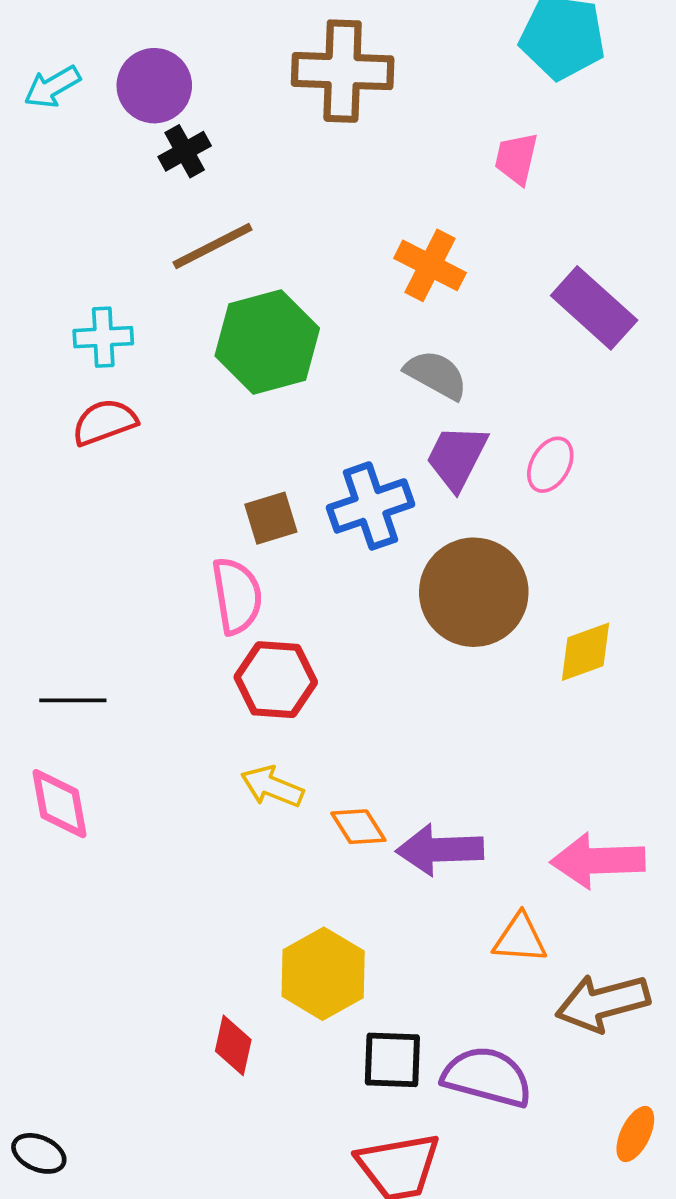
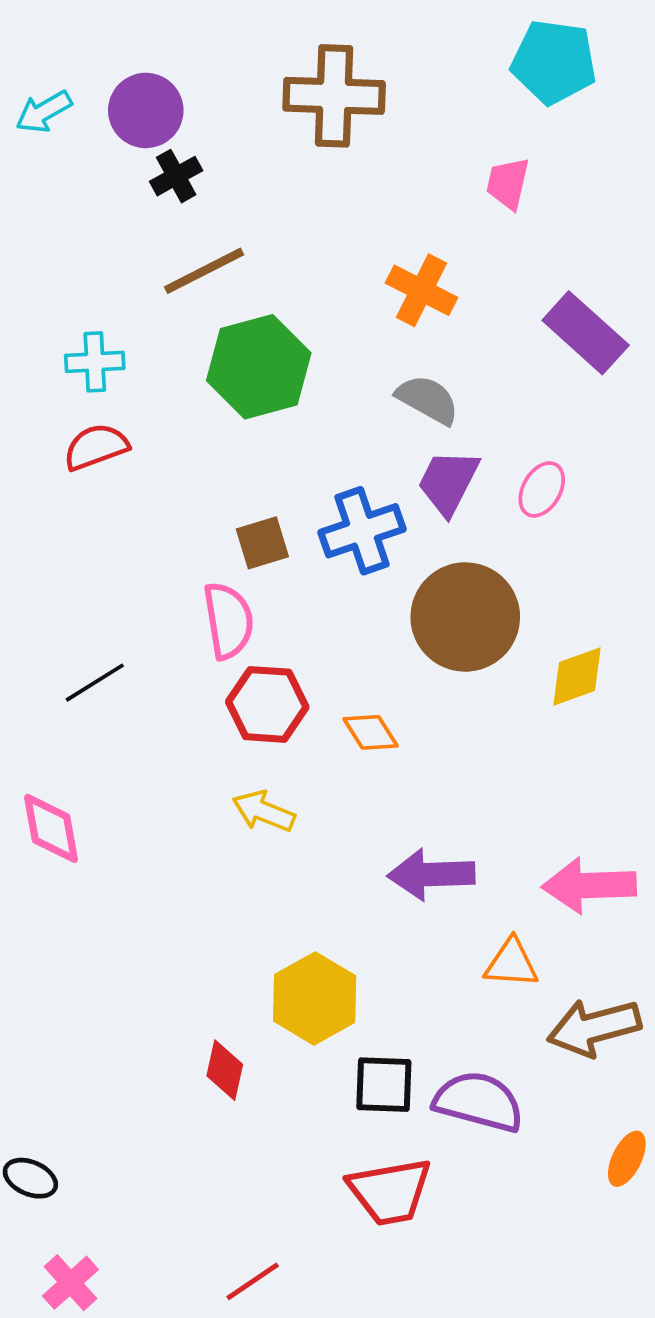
black line: (73, 700) -> (95, 683), moved, turned -32
orange diamond: (358, 827) -> (371, 732), moved

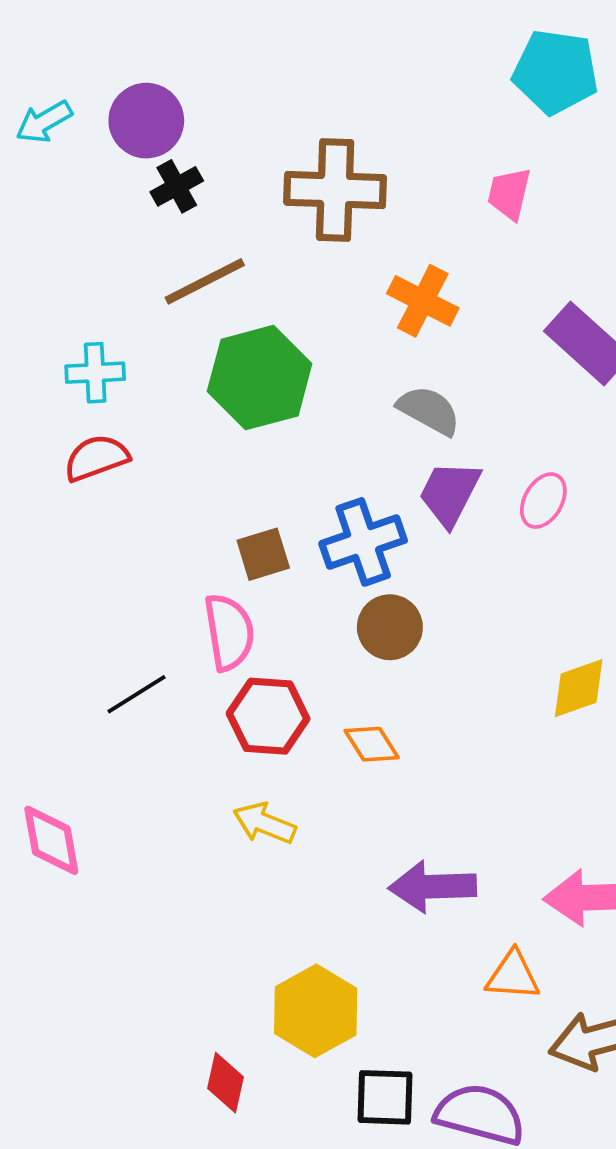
brown cross: (334, 96) -> (335, 190), moved
brown circle: (465, 617) -> (390, 627), moved, size x0.6
black line: (95, 683) -> (137, 694), moved

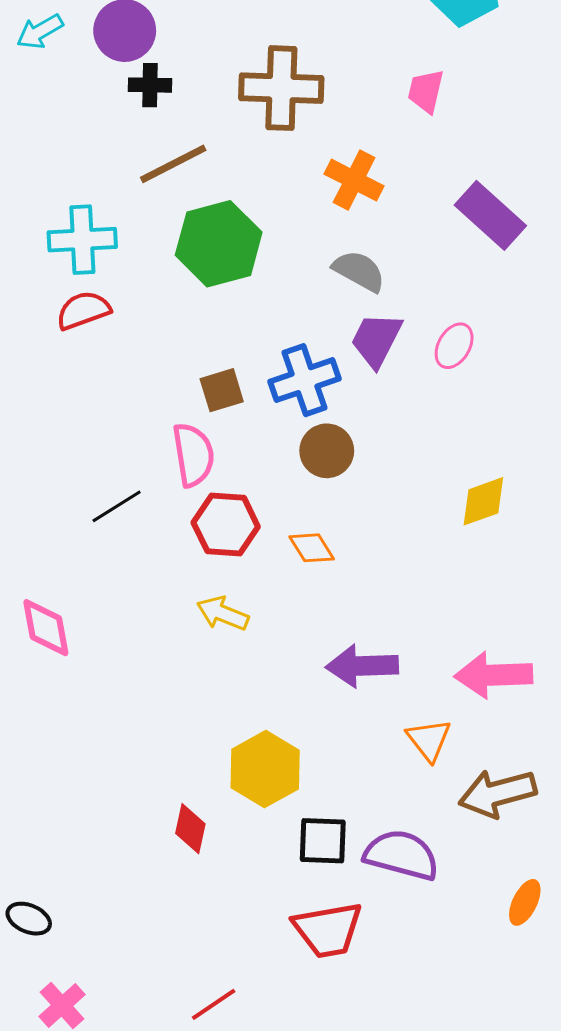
black cross: (177, 186) -> (150, 85), turned 30
cyan cross: (95, 373) -> (82, 240), size x1.4
orange triangle: (513, 976) -> (429, 740), turned 48

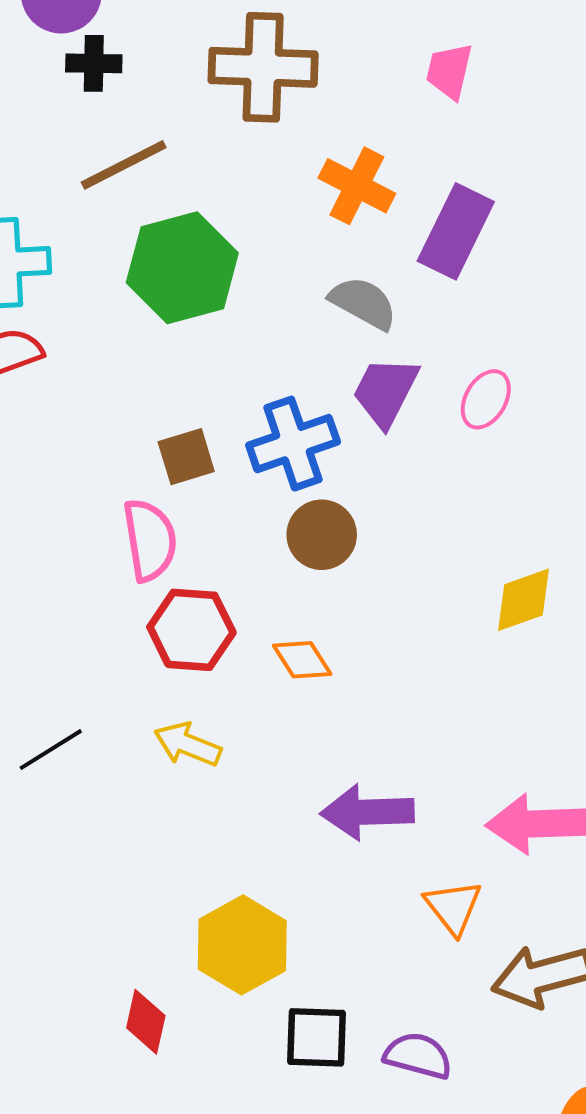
purple rectangle: (490, 215) -> (456, 231), moved, turned 74
black line: (117, 506) -> (51, 750), moved
purple semicircle: (402, 855) -> (418, 1056), size x0.7

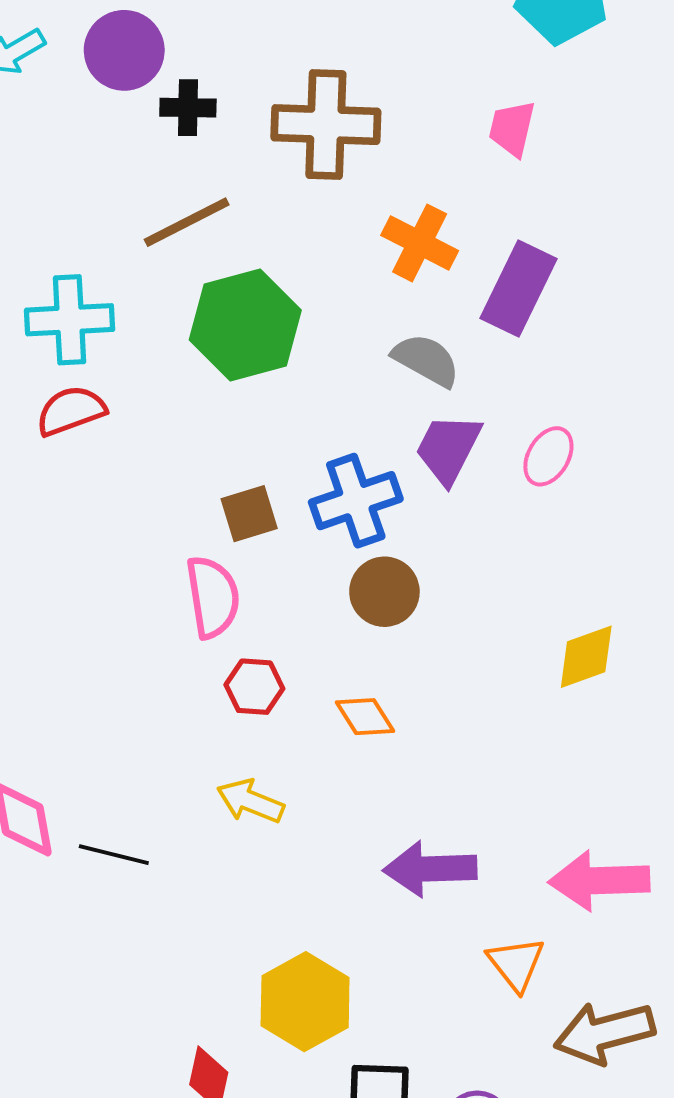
black cross: (94, 63) -> (188, 108), moved
red hexagon: (191, 630) -> (254, 687), size x0.7
black line: (51, 750) -> (114, 855), moved, turned 46

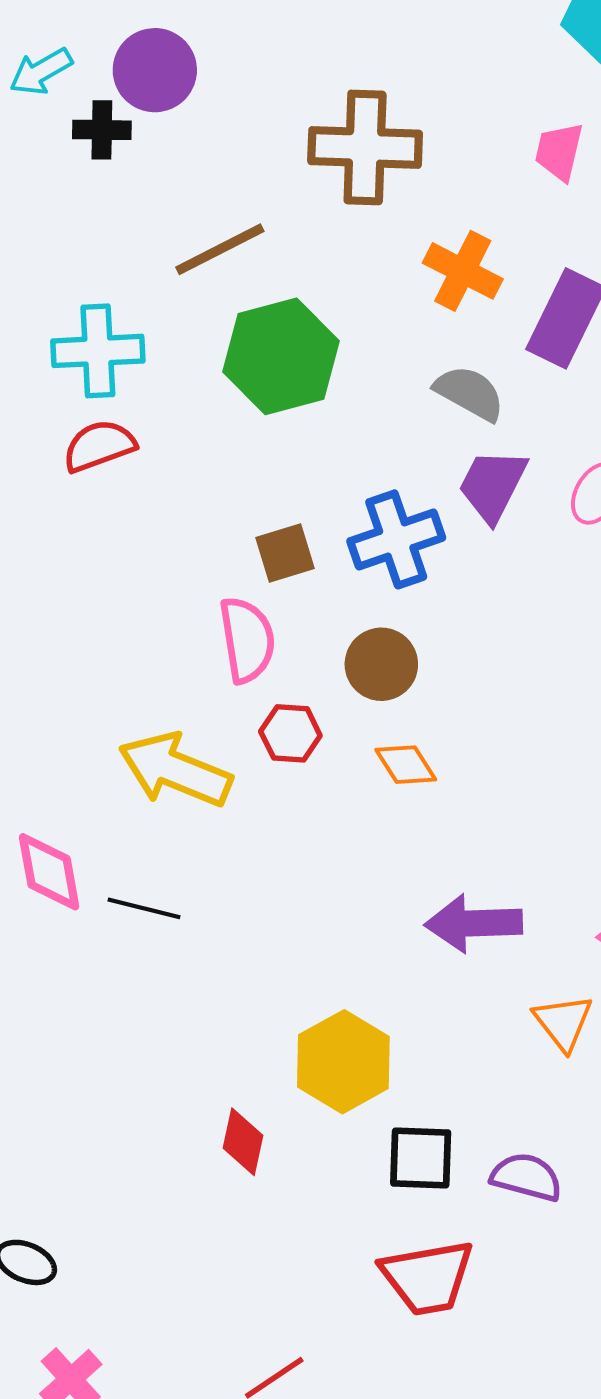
black cross: (188, 108) -> (102, 130), moved
brown circle: (384, 592) -> (381, 664), moved
yellow arrow: (250, 801) -> (175, 770), moved, size x1.6

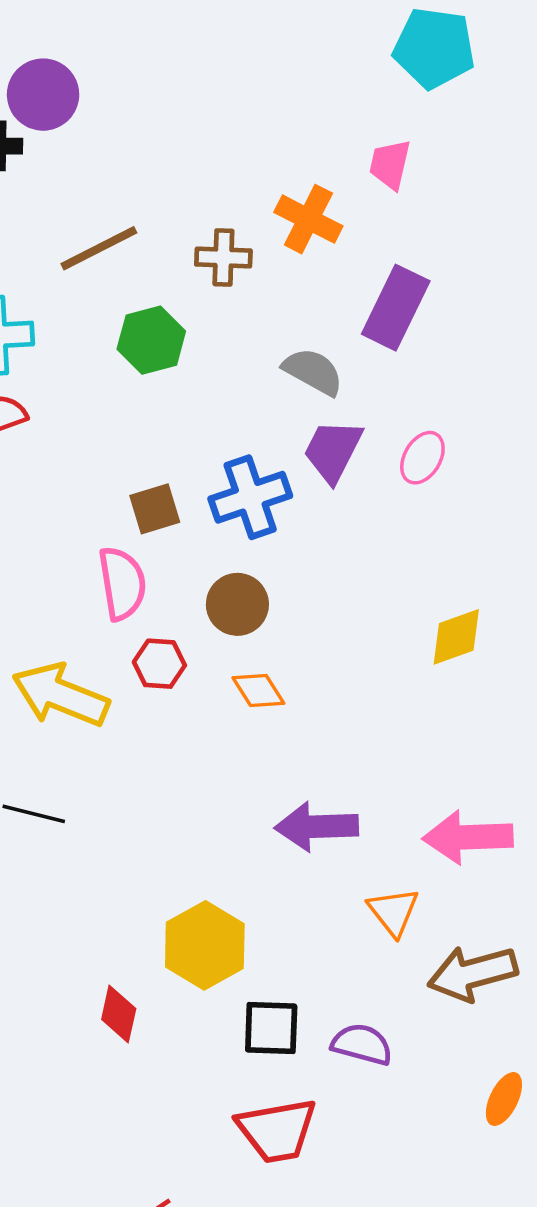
brown cross: (365, 147) -> (223, 258), moved, size x0.6
orange cross: (463, 271) -> (308, 219), moved
green hexagon: (281, 356) -> (151, 340), size x0.7

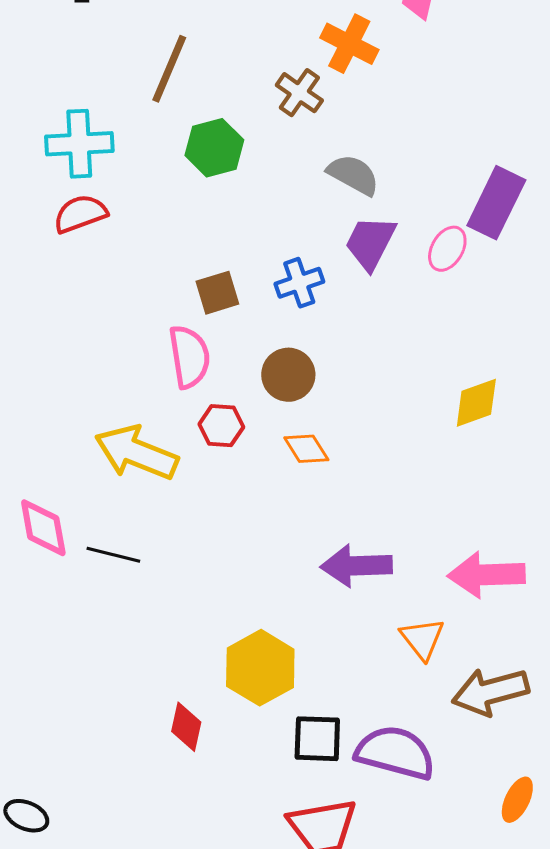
brown line: (99, 248) -> (169, 69), turned -40
brown cross: (223, 258) -> (299, 93), moved, turned 33
purple rectangle: (396, 308) -> (496, 203), moved
blue cross: (250, 497) -> (299, 283), size x0.7
purple semicircle: (362, 1044) -> (395, 753), size x1.5

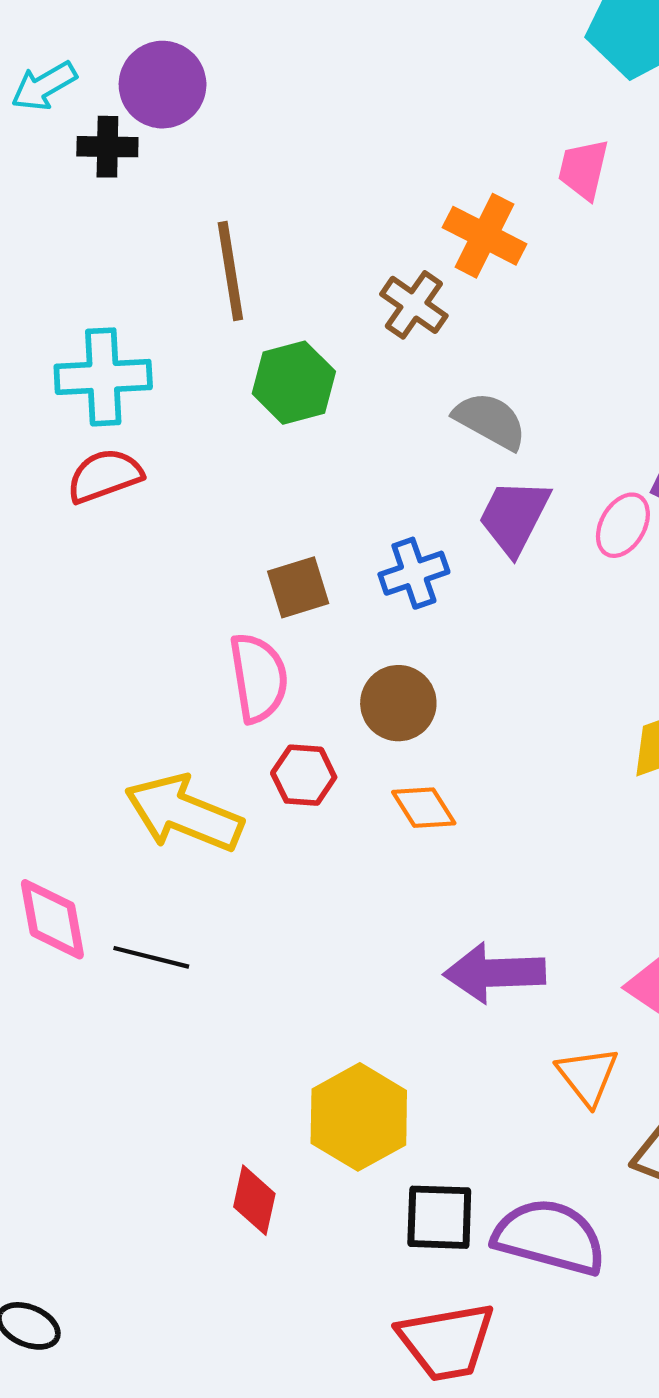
brown line: (169, 69) -> (230, 271), turned -32

